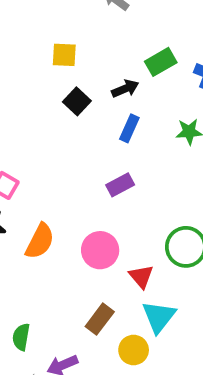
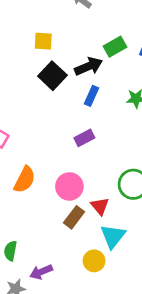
black arrow: (125, 89) -> (89, 66), size x1.4
black square: (77, 101) -> (52, 76), size x1.4
brown rectangle: (100, 319) -> (74, 217), moved

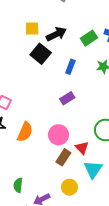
green rectangle: (115, 47) -> (89, 38), moved
black arrow: (89, 66) -> (56, 34), moved
yellow circle: (94, 261) -> (69, 187), moved

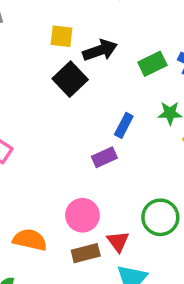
blue rectangle: (70, 67) -> (124, 125), moved
orange semicircle: (25, 132) -> (30, 240), moved, turned -108
brown rectangle: (63, 157) -> (86, 253), turned 35

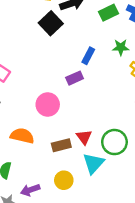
pink circle: (82, 215) -> (48, 105), moved
green circle: (160, 217) -> (114, 142), moved

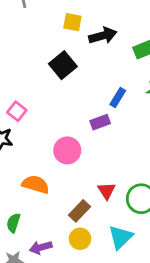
black square: (51, 23) -> (63, 65), moved
brown rectangle: (61, 145) -> (79, 211), moved, turned -36
cyan triangle: (93, 163) -> (121, 237), moved

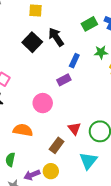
black arrow: (103, 36) -> (56, 37), moved, turned -102
yellow circle: (80, 239) -> (51, 171), moved

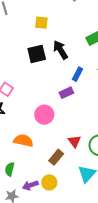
black square: (32, 42) -> (37, 54), turned 30

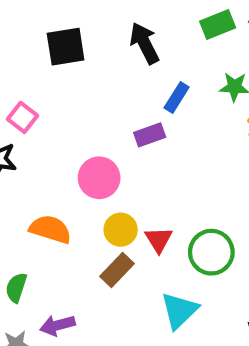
black square: (37, 54) -> (66, 47), moved
yellow circle: (49, 182) -> (121, 230), moved

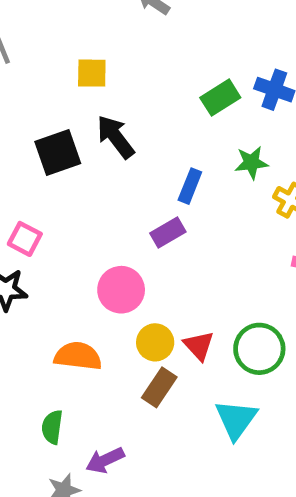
black arrow: (144, 43) -> (116, 137), moved

